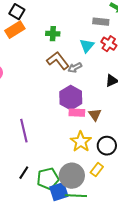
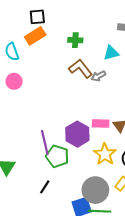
black square: (17, 12) -> (37, 17), turned -35
cyan triangle: (87, 46) -> (111, 53), turned 35
purple hexagon: (71, 98) -> (77, 134), moved
green pentagon: (48, 179) -> (57, 156), moved, turned 30

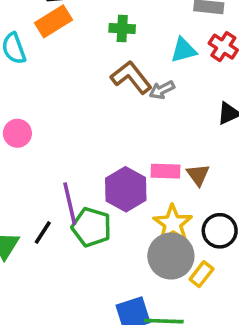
pink circle: (14, 81) -> (17, 133), moved
black line: (45, 187) -> (43, 233), moved
gray circle: (95, 190) -> (171, 256), moved

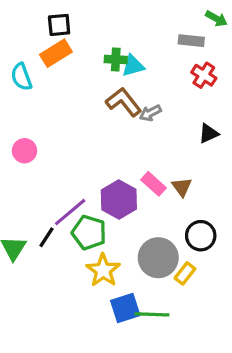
cyan triangle: (184, 50) -> (133, 66), moved
pink rectangle: (165, 171) -> (153, 184), turned 40
purple line: (70, 204) -> (70, 212), turned 63
yellow star: (173, 224) -> (103, 270), moved

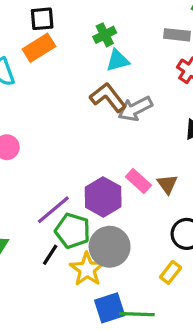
green cross: (116, 60) -> (105, 35), moved, turned -30
gray arrow: (150, 113) -> (135, 109), size x1.5
black line: (47, 237) -> (50, 255), moved
gray circle: (158, 258) -> (110, 247), moved

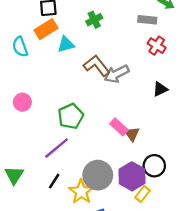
cyan triangle: (118, 61) -> (66, 44), moved
brown triangle: (167, 184) -> (132, 134), moved
purple hexagon: (103, 197) -> (132, 176), moved
green pentagon: (73, 231) -> (71, 116), moved, turned 30

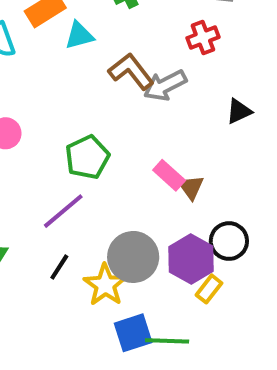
red cross: (157, 46) -> (203, 38), moved, turned 36

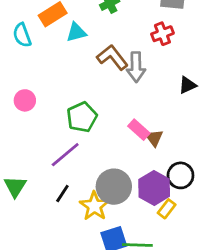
gray arrow: (165, 85) -> (136, 67), turned -64

